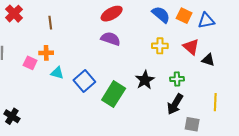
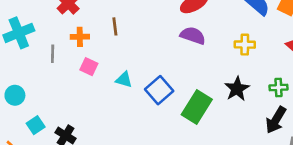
brown line: (50, 23) -> (115, 26), moved
yellow cross: (160, 46) -> (245, 45), moved
orange cross: (46, 53) -> (80, 37), moved

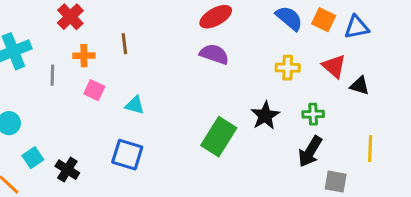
yellow cross: (245, 45) -> (288, 68), moved
blue square: (159, 90) -> (127, 155), moved, turned -32

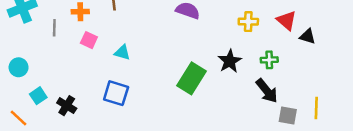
yellow line: (370, 149) -> (316, 108), moved
black arrow: (310, 152) -> (267, 91), turned -70

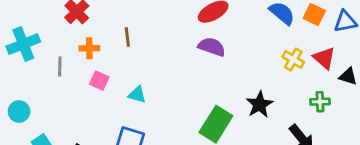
yellow cross: (248, 22) -> (293, 59), moved, turned 30
green cross: (269, 60) -> (320, 102), moved

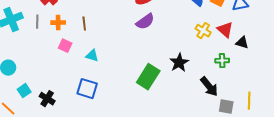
brown line: (127, 37) -> (84, 24), moved
purple semicircle: (212, 47) -> (145, 22), turned 126
gray line: (60, 67) -> (37, 22), moved

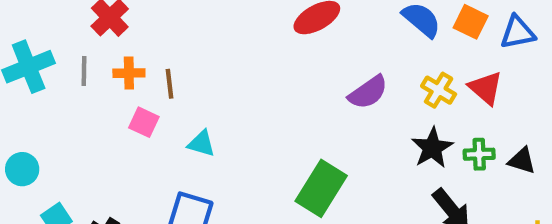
purple semicircle: (145, 22) -> (368, 92), moved
brown line: (84, 24) -> (170, 84), moved
black triangle: (242, 43) -> (522, 161), moved
black star: (179, 63) -> (432, 148), moved

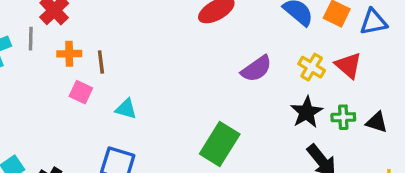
gray line: (84, 71) -> (31, 39), moved

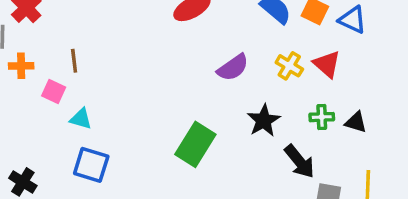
blue triangle: (373, 22) -> (352, 20), turned 36
orange cross: (69, 54) -> (21, 66), moved
cyan triangle: (126, 109) -> (81, 119), moved
black star: (307, 112) -> (264, 120), moved

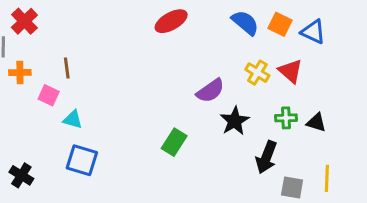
purple semicircle: (233, 68) -> (210, 91), moved
green rectangle: (195, 144) -> (174, 142), size x0.7
black arrow: (300, 161) -> (266, 157), turned 60

